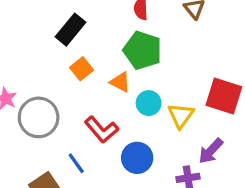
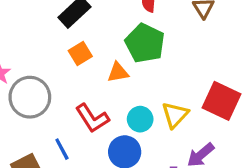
orange triangle: (120, 82) -> (118, 72), turned -45
cyan circle: (149, 103) -> (140, 119), moved

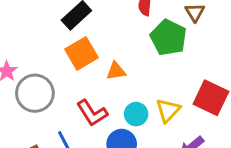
green pentagon: (145, 43) -> (168, 37), moved
orange square: (80, 54) -> (82, 53), size x1.5

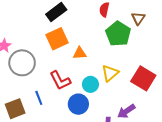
yellow triangle: (168, 110) -> (110, 73), moved

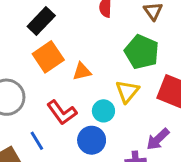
green pentagon: (118, 34) -> (142, 52), moved

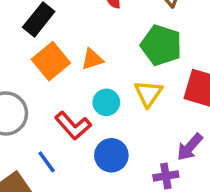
orange triangle: (82, 71) -> (92, 59), moved
cyan circle: (103, 111) -> (106, 102), moved

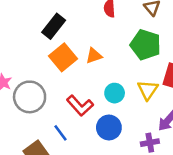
yellow triangle: (148, 94) -> (148, 90), moved
cyan circle: (106, 102) -> (115, 93), moved

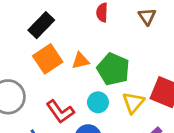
green pentagon: (145, 45) -> (113, 69), moved

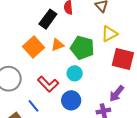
black rectangle: (41, 25) -> (48, 19), moved
yellow triangle: (133, 103) -> (109, 34), moved, turned 30

